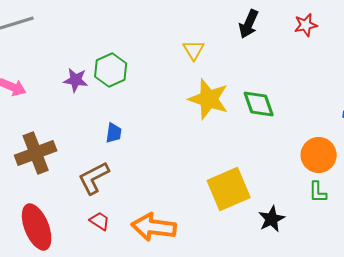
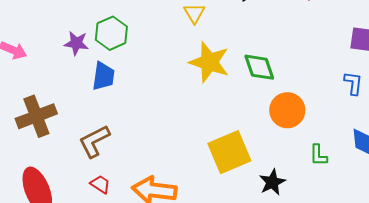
blue trapezoid: (114, 133) -> (103, 76), moved, size x1.4
orange circle: (319, 155) -> (287, 110), moved

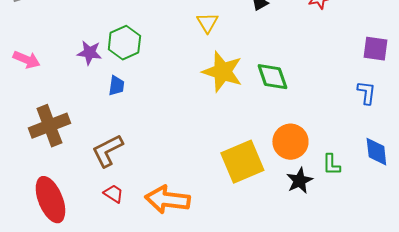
blue trapezoid: (103, 76) -> (116, 86), size x0.7
orange circle: (287, 110) -> (290, 142), moved
black star: (272, 182) -> (299, 181), moved

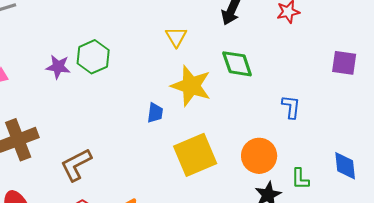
green diamond: (272, 77) -> (237, 64), moved
blue trapezoid: (116, 86) -> (155, 113), moved
blue L-shape: (366, 93) -> (291, 107), moved
yellow square: (242, 162) -> (195, 155), moved

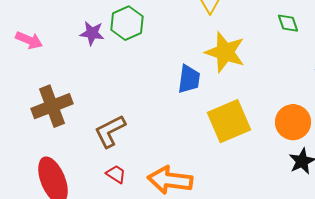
green diamond: (237, 64) -> (288, 23), moved, size x0.7
blue trapezoid: (155, 113) -> (189, 79), size x1.4

